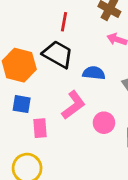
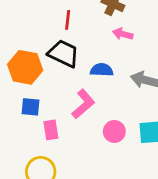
pink circle: (104, 123) -> (114, 131), moved

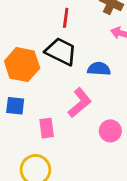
blue square: (30, 107) -> (15, 106), moved

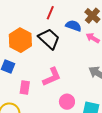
red line: (66, 18) -> (50, 13), moved
blue semicircle: (99, 69) -> (73, 26), moved

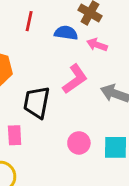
black trapezoid: (49, 39) -> (37, 102), moved, turned -110
pink L-shape: (52, 77) -> (75, 79), moved

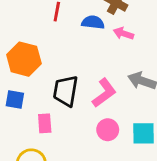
pink L-shape: (75, 79) -> (104, 93), moved

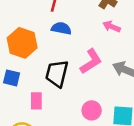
blue semicircle: (93, 22) -> (61, 28), moved
pink L-shape: (104, 93) -> (91, 61), moved

